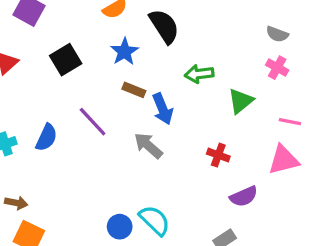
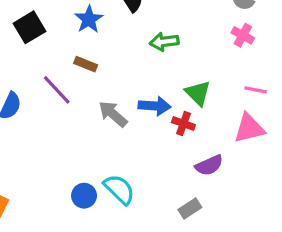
brown rectangle: (134, 90) -> (86, 64), moved
green triangle: (241, 101) -> (198, 93), moved, turned -36
blue arrow: (163, 109) -> (155, 106), moved, turned -64

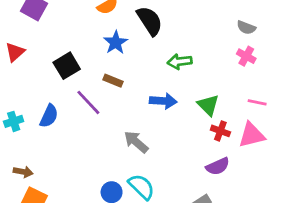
black square: (30, 27) -> (67, 66), moved
blue arrow: (155, 106) -> (163, 101), moved
gray arrow: (113, 114) -> (136, 142), moved
red cross: (183, 124) -> (220, 131), moved

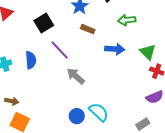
brown rectangle: (113, 81) -> (88, 29), moved
blue semicircle: (49, 116) -> (31, 60), turned -30
gray arrow: (136, 142) -> (76, 76), moved

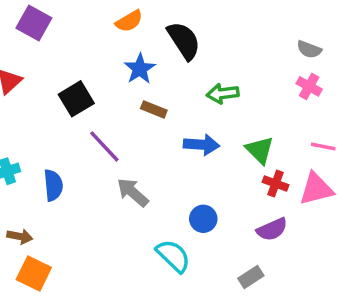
blue semicircle: (31, 60) -> (53, 185), moved
blue circle: (77, 116) -> (203, 219), moved

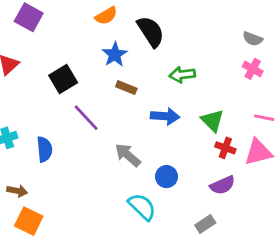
gray arrow: (133, 192) -> (128, 155), moved

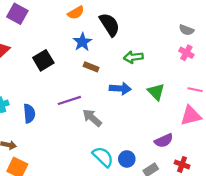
purple line: (86, 118) -> (69, 100), moved, turned -65
red cross: (225, 148) -> (182, 164), moved
blue circle: (166, 177) -> (127, 159), moved

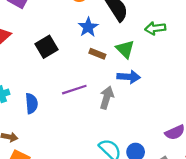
green arrow: (133, 57) -> (155, 28), moved
green triangle: (156, 92) -> (125, 49), moved
gray arrow: (92, 118) -> (107, 98), moved, turned 66

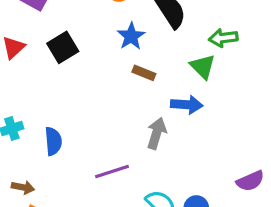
black square: (47, 47) -> (63, 47), moved
green triangle: (125, 49) -> (203, 67), moved
purple line: (74, 90) -> (112, 171), moved

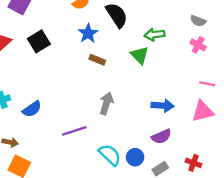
blue arrow: (187, 105) -> (163, 106), moved
blue semicircle: (53, 141) -> (32, 109), turned 60
purple semicircle: (250, 181) -> (161, 137), moved

